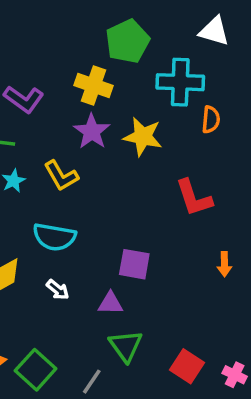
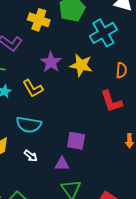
cyan cross: (180, 82) -> (103, 33), turned -32
yellow cross: (93, 86) -> (39, 20), moved
orange semicircle: (211, 120) -> (121, 70), moved

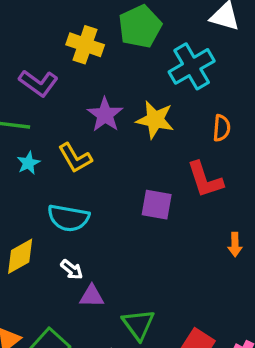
purple square: (76, 141) -> (157, 205), moved
purple triangle: (62, 164) -> (92, 296), moved

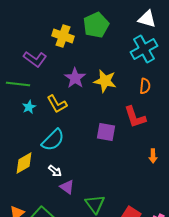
cyan cross: (192, 66) -> (144, 49), moved
cyan semicircle: (68, 218) -> (53, 140), turned -55
purple triangle: (92, 296) -> (67, 187), turned 35

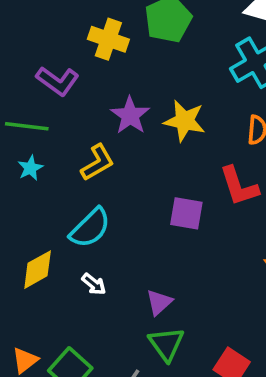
yellow L-shape: (57, 104) -> (97, 163), turned -90
cyan star: (29, 107) -> (30, 168), moved
purple triangle: (67, 187) -> (159, 302), moved, turned 42

